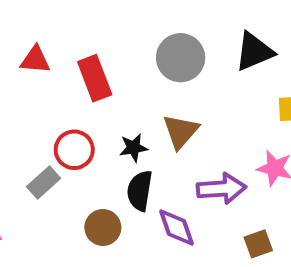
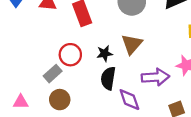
brown circle: (103, 227) -> (60, 100), moved

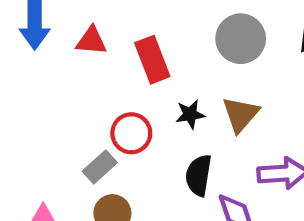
black star: (105, 53) -> (190, 114), moved

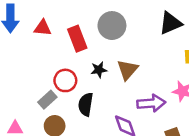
gray circle: (241, 39) -> (112, 26), moved
black semicircle: (199, 175) -> (86, 104), moved

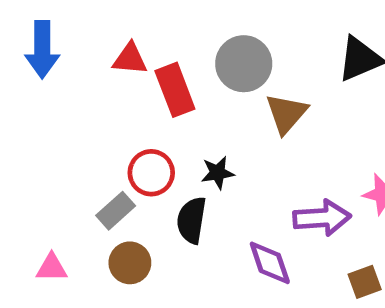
red triangle: (43, 28) -> (130, 59), moved
black star: (99, 70) -> (218, 173), moved
brown triangle: (127, 70) -> (286, 113), moved

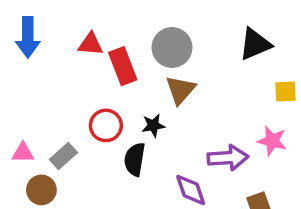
brown triangle: (286, 113) -> (180, 90), moved
gray rectangle: (116, 211) -> (63, 156), moved
brown circle: (130, 263) -> (41, 190), moved
pink triangle: (52, 268) -> (23, 153), moved

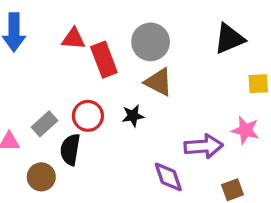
brown triangle: (180, 90) -> (159, 82), turned -44
gray rectangle: (63, 156) -> (44, 124), moved
black semicircle: (135, 159) -> (70, 150), moved
brown circle: (41, 190) -> (41, 177), moved

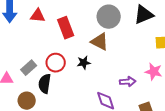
red triangle: (73, 39) -> (38, 16), moved
gray circle: (151, 42) -> (109, 17), moved
purple arrow: (204, 146) -> (128, 82), size x0.7

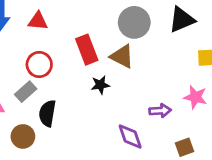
red rectangle: (66, 28) -> (87, 50), moved
red circle: (56, 63) -> (39, 65), moved

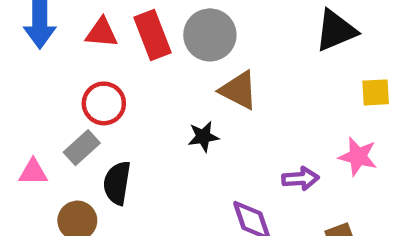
gray circle: (134, 22) -> (210, 35), moved
red rectangle: (87, 50) -> (152, 35), moved

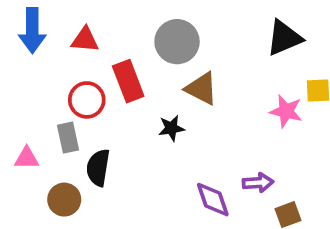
red rectangle: (152, 35) -> (128, 81), moved
gray rectangle: (82, 148) -> (68, 138), turned -60
pink star: (358, 156) -> (286, 111), moved
purple arrow: (300, 179) -> (258, 183), moved

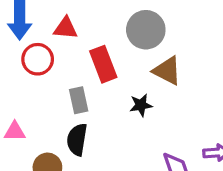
red circle: (87, 100) -> (38, 59), moved
gray rectangle: (68, 138) -> (79, 100), moved

